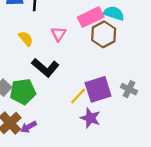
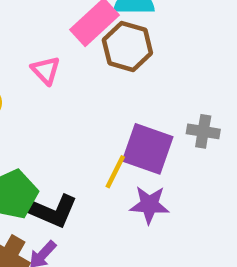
black L-shape: (45, 68) -> (52, 211), moved
purple square: (98, 89) -> (148, 149), turned -36

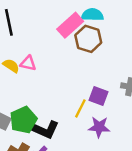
pink triangle: (46, 70) -> (28, 63), moved, turned -35
purple square: (148, 149) -> (99, 96), size x0.7

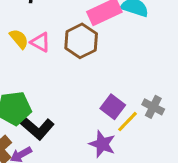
brown hexagon: (88, 39) -> (81, 41), moved
yellow line: (80, 108) -> (128, 122), moved

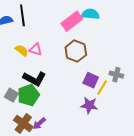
brown hexagon: (81, 41) -> (76, 51), moved
black L-shape: (36, 127) -> (34, 79), moved

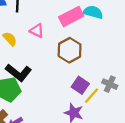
pink triangle: (36, 50) -> (37, 31), moved

